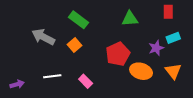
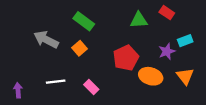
red rectangle: (168, 12) -> (167, 13), moved, turned -56
purple arrow: (17, 84) -> (18, 90), turned -80

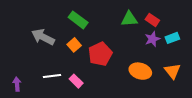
red rectangle: (167, 13) -> (152, 20), moved
purple star: (167, 51) -> (152, 39), moved
red pentagon: (126, 58) -> (100, 54), moved
pink rectangle: (91, 87) -> (76, 81), moved

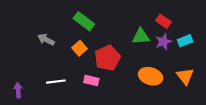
green triangle: (129, 19) -> (141, 36), moved
gray arrow: (43, 37) -> (46, 40), size x0.7
pink rectangle: (76, 81) -> (91, 80), moved, turned -32

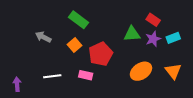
orange ellipse: (151, 76) -> (141, 71), turned -50

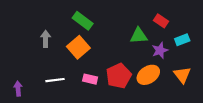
gray arrow: (43, 37) -> (46, 39), turned 63
purple star: (153, 39) -> (160, 50), moved
orange square: (74, 45) -> (78, 47), size x1.5
red pentagon: (101, 54) -> (119, 76), moved

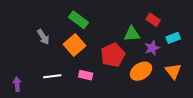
gray arrow: (46, 39) -> (43, 37), turned 147
red pentagon: (119, 76) -> (113, 55), moved

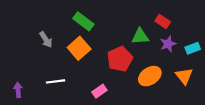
cyan rectangle: (173, 38) -> (193, 48), moved
purple star: (152, 48) -> (168, 44), moved
pink rectangle: (86, 75) -> (99, 91), moved, turned -48

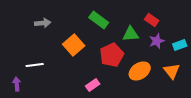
green rectangle: (83, 21) -> (99, 20), moved
gray arrow: (46, 40) -> (43, 23), moved, turned -63
white line: (56, 81) -> (35, 65), moved

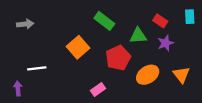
gray arrow: (43, 23) -> (25, 24), moved
cyan rectangle: (180, 45) -> (190, 17), moved, turned -72

